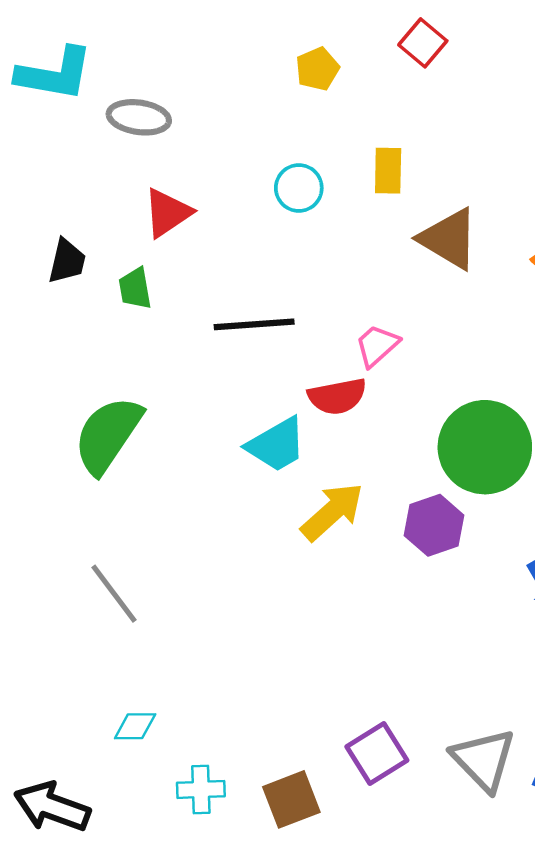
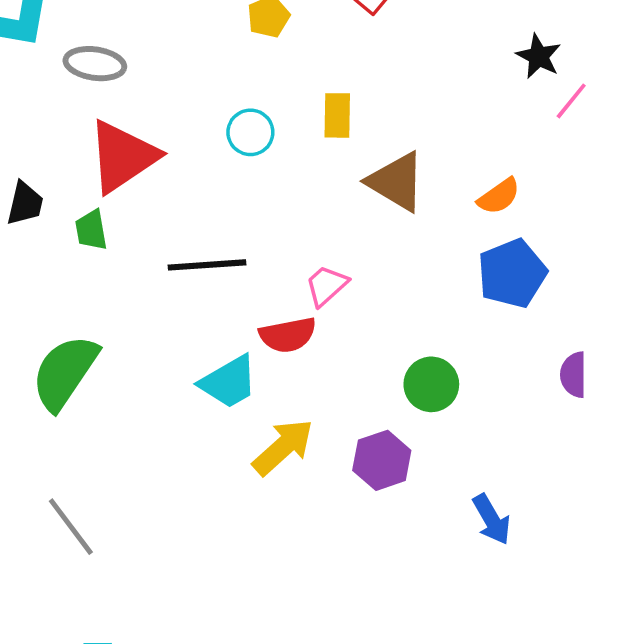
red triangle: (167, 213) -> (123, 156), size x1.5
green circle: (485, 447) -> (431, 384), size x0.6

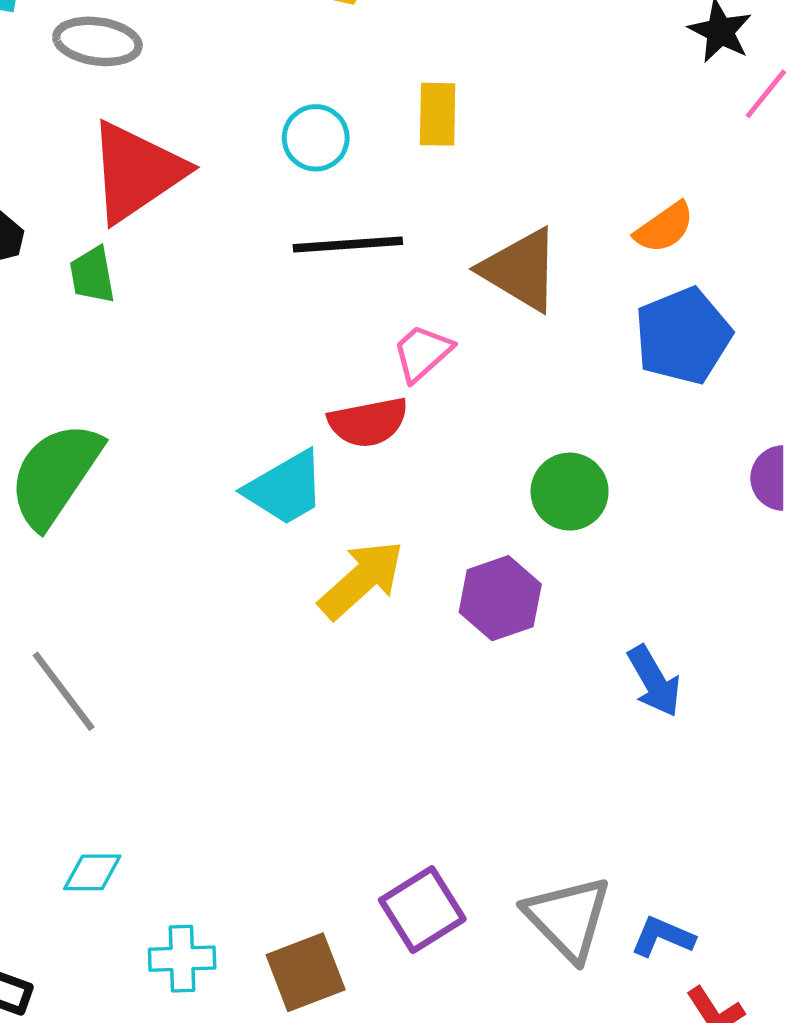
brown triangle: (396, 182) -> (520, 270), moved
black line: (207, 265) -> (348, 244), moved

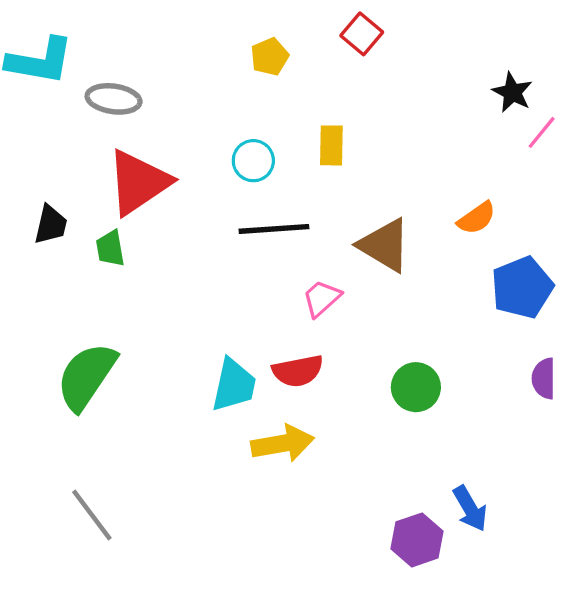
blue pentagon: (683, 336) -> (522, 287), moved
red semicircle: (368, 422) -> (298, 371), moved
cyan trapezoid: (285, 488) -> (234, 385), turned -48
yellow arrow: (361, 580) -> (283, 444), turned 32
purple hexagon: (500, 598) -> (417, 540), moved

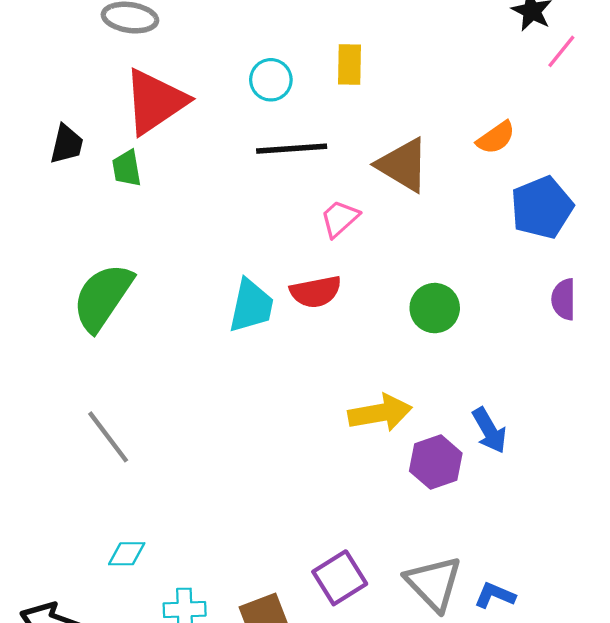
yellow arrow: (283, 444) -> (380, 413), moved

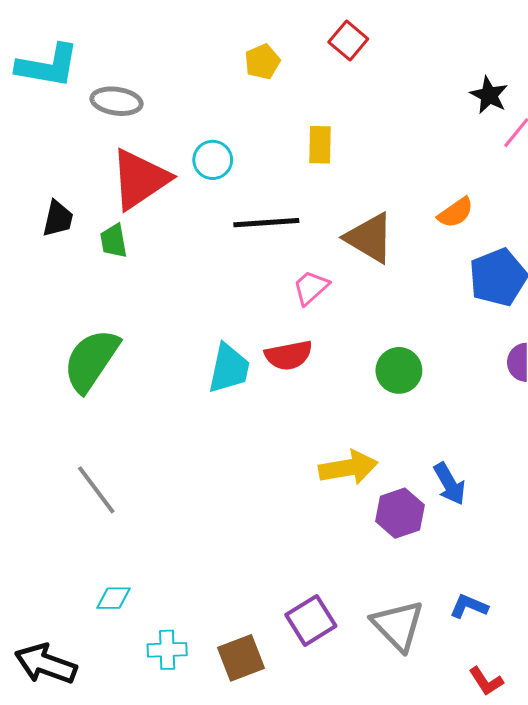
cyan circle: (271, 80) -> (213, 160), moved
blue L-shape: (495, 595) -> (469, 606), moved

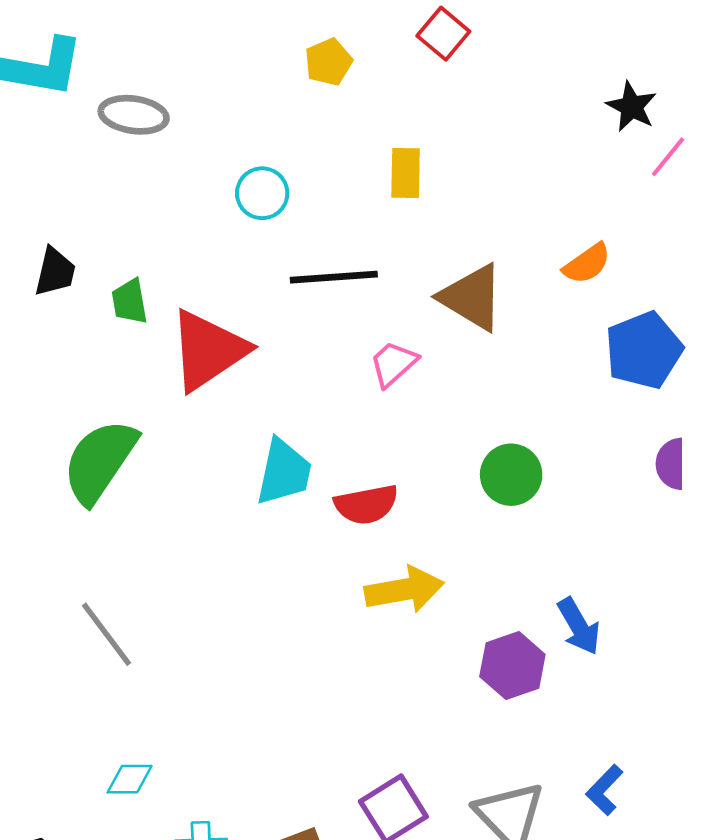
red triangle: (140, 179) -> (208, 350), moved
red semicircle: (289, 355) -> (366, 504), moved
yellow arrow: (348, 468) -> (404, 590), moved
blue L-shape: (469, 606) -> (604, 790), turned -69

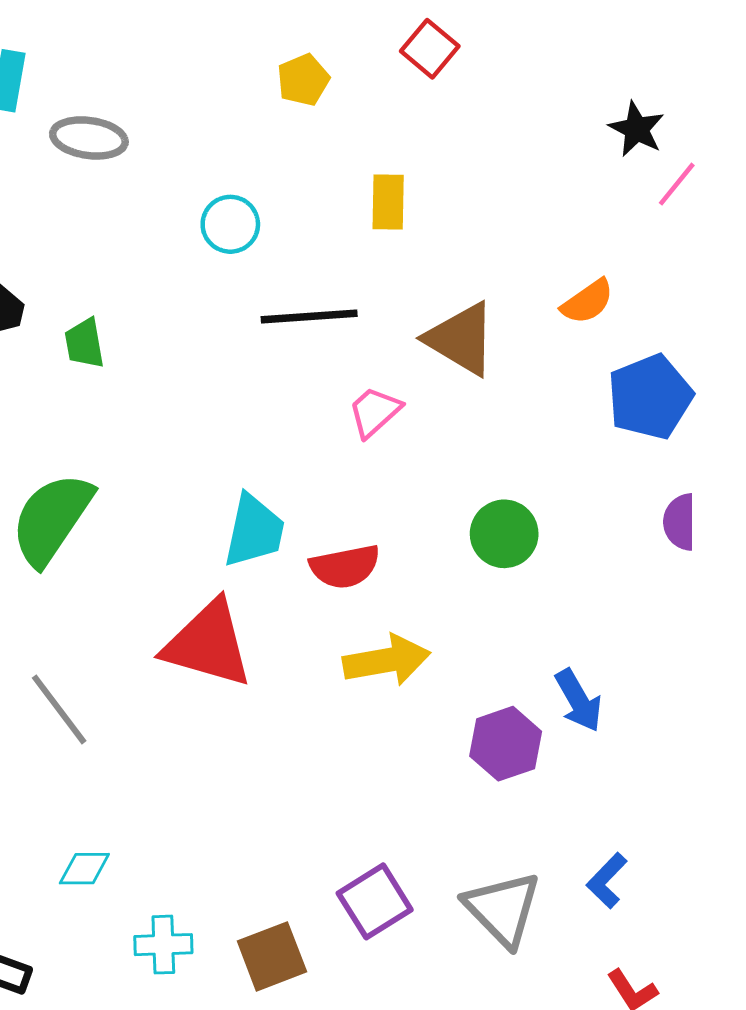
red triangle: (208, 350) -> (208, 644), moved, turned 50

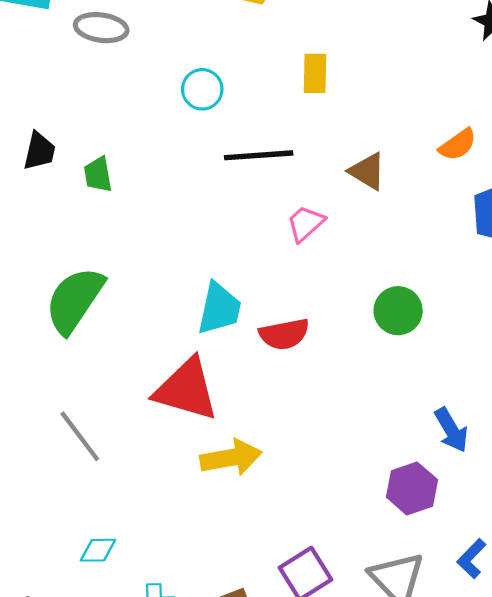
brown triangle: (461, 339) -> (367, 171), size x0.7
yellow arrow: (387, 660) -> (231, 458), moved
purple hexagon: (506, 744) -> (412, 488), moved

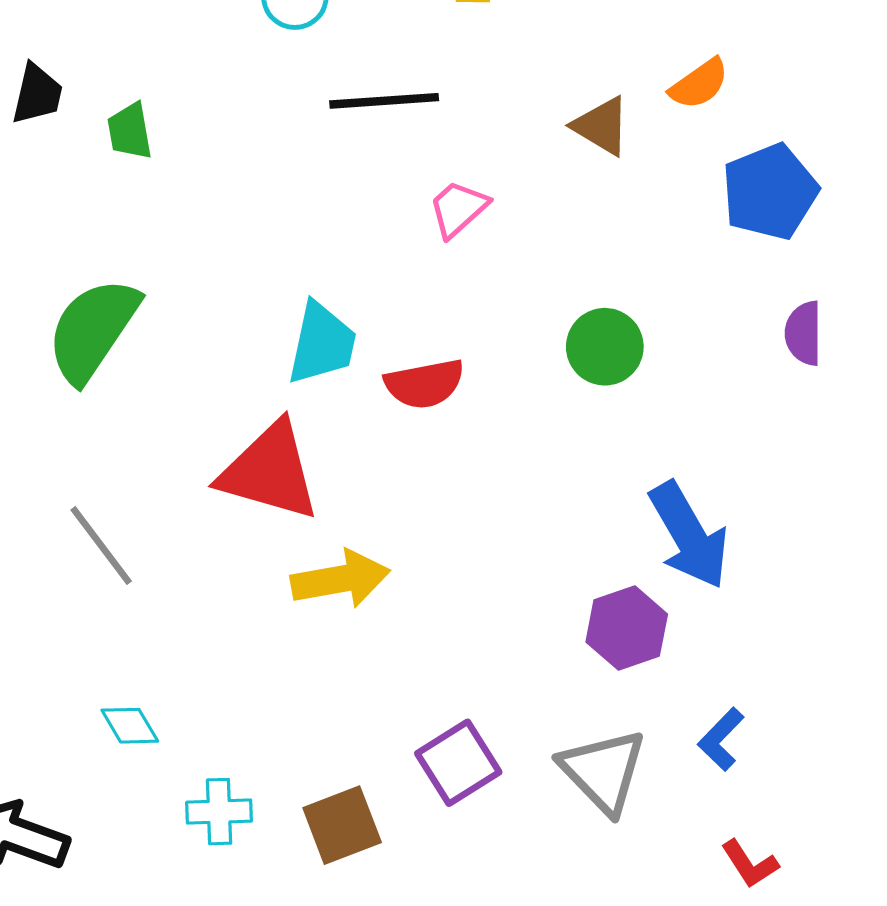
brown triangle: (367, 171) -> (601, 126), moved
blue arrow: (451, 430) -> (689, 535), size x1.5
cyan diamond: (98, 550) -> (130, 726), turned 60

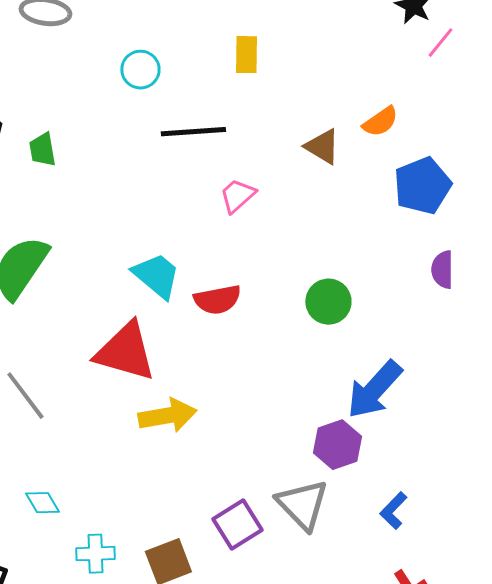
cyan trapezoid: (322, 343) -> (156, 276), turned -62
green circle: (605, 347) -> (328, 302), moved
blue arrow: (689, 535) -> (374, 390), turned 72
gray triangle: (603, 771) -> (302, 505), moved

